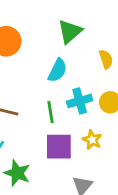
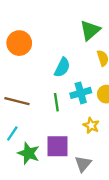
green triangle: (70, 32) -> (90, 30), moved
purple square: (59, 147) -> (58, 146), moved

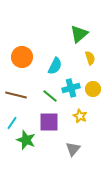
orange circle: (19, 43) -> (22, 57), moved
green line: (56, 102) -> (50, 96), turned -42
purple square: (58, 146) -> (49, 122), moved

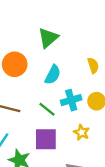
green triangle: (79, 34) -> (48, 38), moved

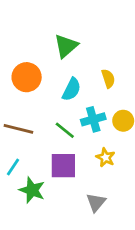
yellow semicircle: (93, 65) -> (108, 79), moved

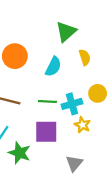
green triangle: (66, 46) -> (66, 32), moved
cyan cross: (93, 119) -> (72, 104), moved
green line: (65, 130) -> (47, 102), turned -36

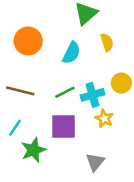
green line: (47, 102) -> (65, 92), turned -30
green star: (19, 153) -> (33, 150), turned 30

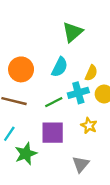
orange circle: (28, 41) -> (21, 69), moved
yellow semicircle: (107, 42) -> (91, 73), moved, turned 42
cyan cross: (92, 95) -> (78, 93), moved

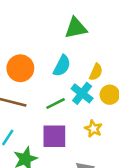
green triangle: (73, 32) -> (76, 28), turned 30
cyan cross: (78, 93) -> (82, 93), turned -36

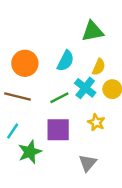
green triangle: (76, 28) -> (93, 31), moved

